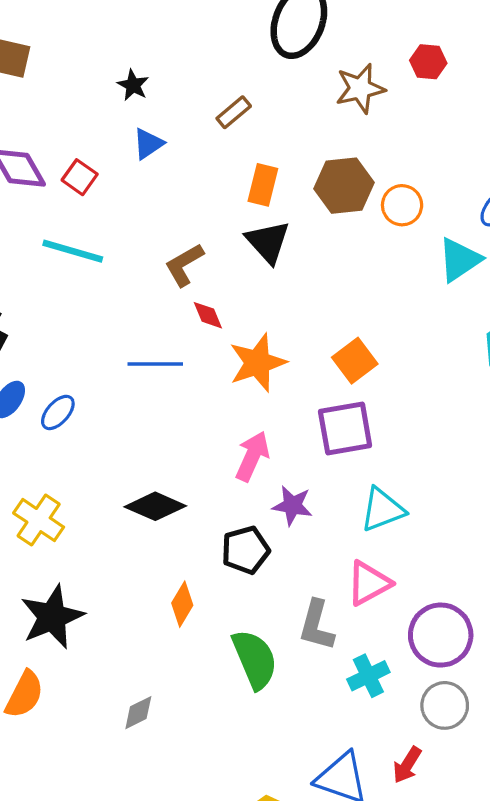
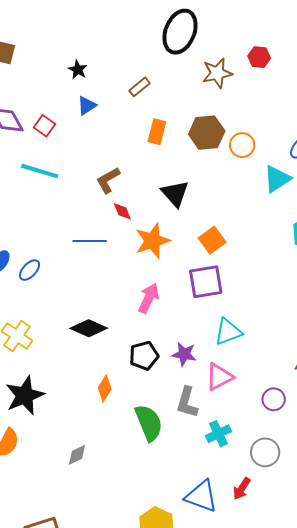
black triangle: (268, 242) -> (175, 194), moved
purple star: (292, 505) -> (184, 354), moved
purple circle: (441, 635) -> (274, 399), moved, size x0.6

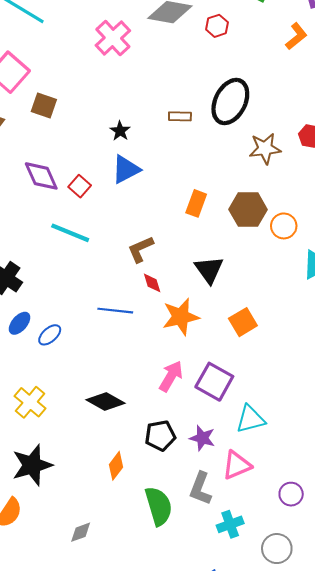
brown rectangle: (139, 87) -> (180, 116), moved, turned 35
blue triangle: (87, 106) -> (126, 169), size x1.4
purple square: (206, 282) -> (214, 382), moved, turned 33

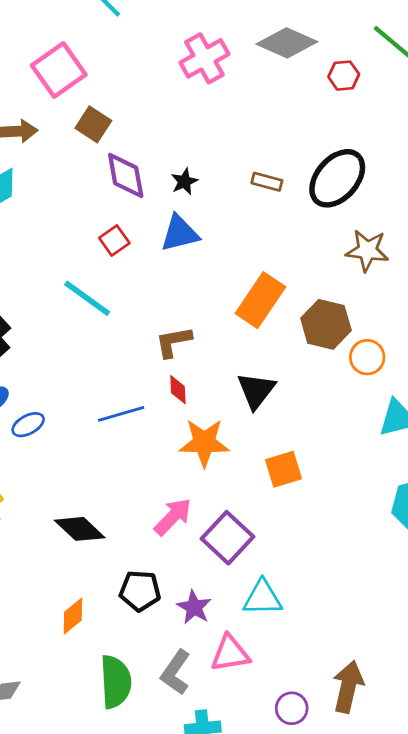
purple diamond: (41, 176) -> (126, 176), moved
orange rectangle: (196, 203) -> (260, 300), size x1.5
blue line: (115, 311) -> (121, 414), turned -36

